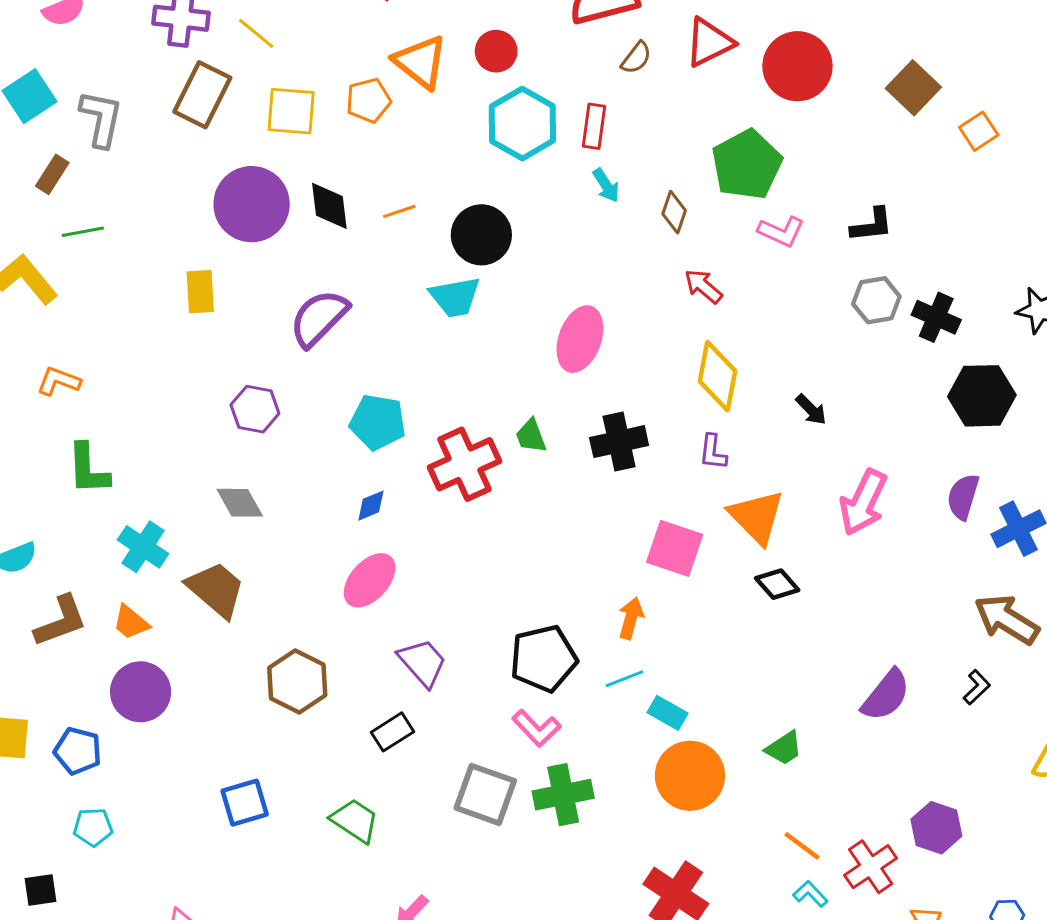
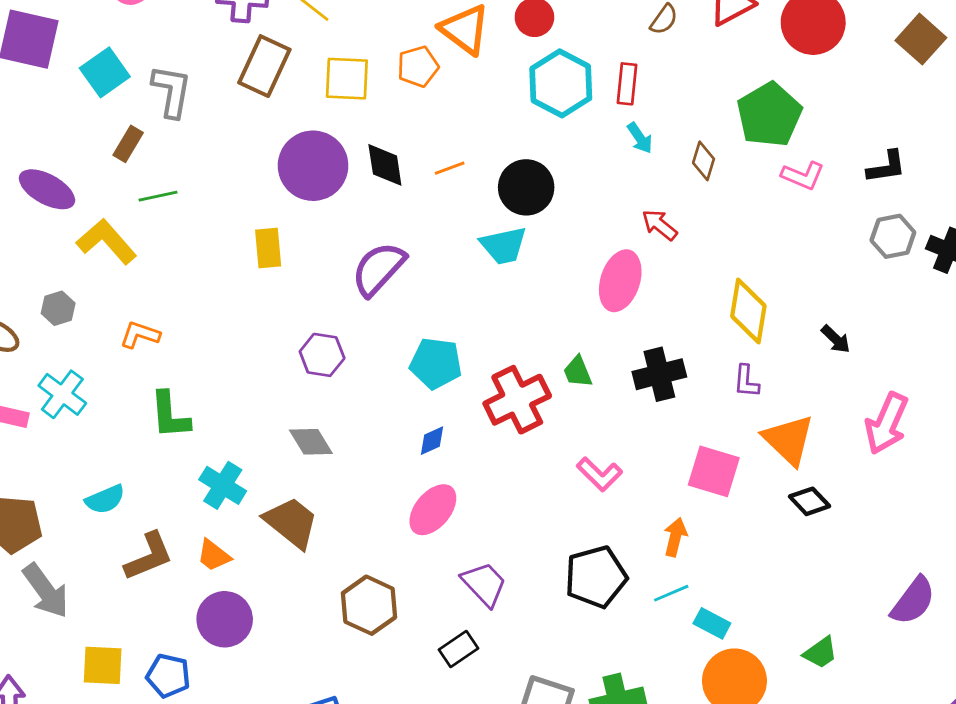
red arrow: (703, 286) -> (660, 225), moved
pink L-shape: (536, 728) -> (599, 474), moved

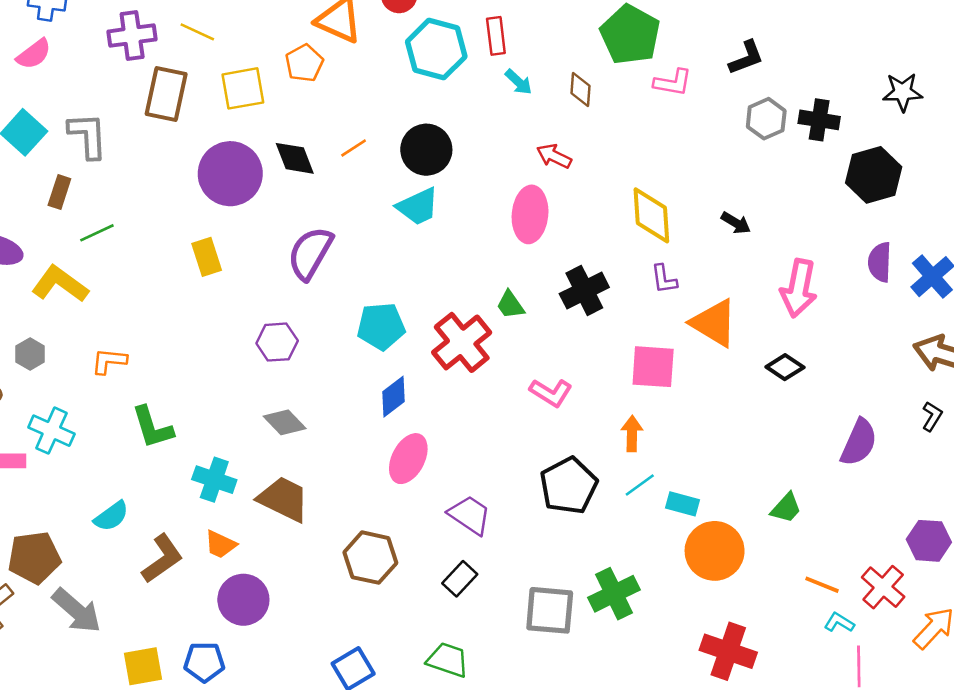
blue diamond: (432, 441) -> (393, 397), size x1.4
black diamond: (809, 501) -> (785, 367), moved

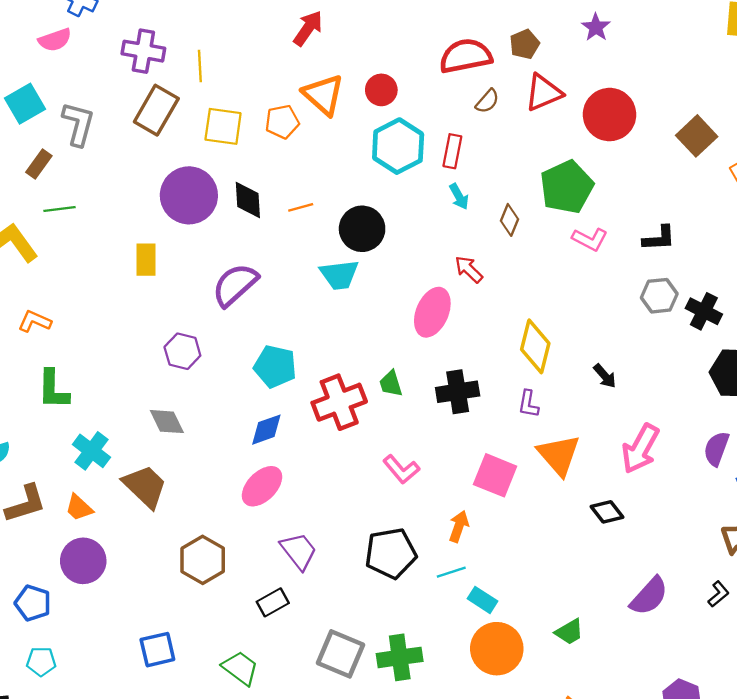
yellow line: (197, 32) -> (200, 66), turned 44

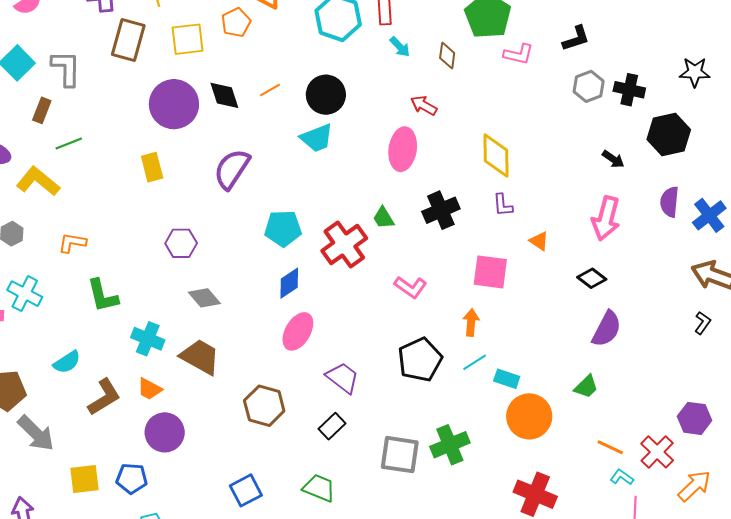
purple hexagon: (182, 351) -> (181, 243), moved
black arrow: (605, 376) -> (613, 159), moved
orange triangle: (559, 455) -> (539, 241), size x0.5
purple semicircle: (649, 596) -> (607, 329), moved

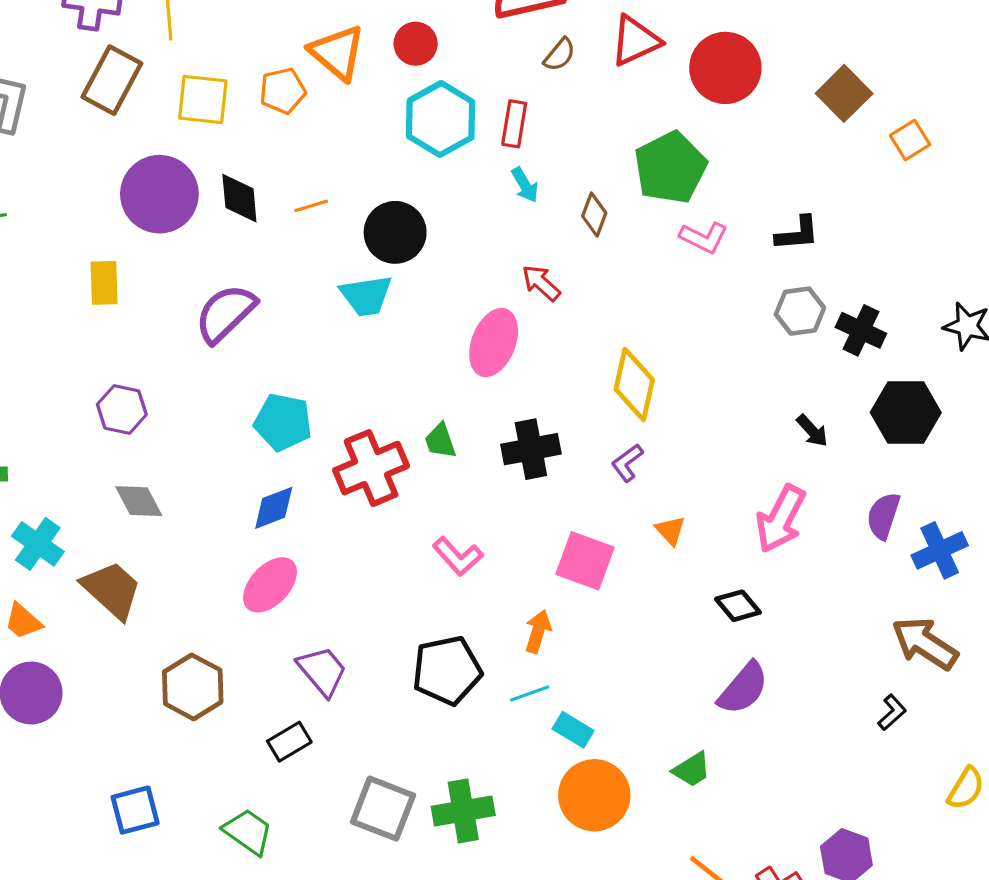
purple L-shape: (503, 205) -> (627, 463), turned 45

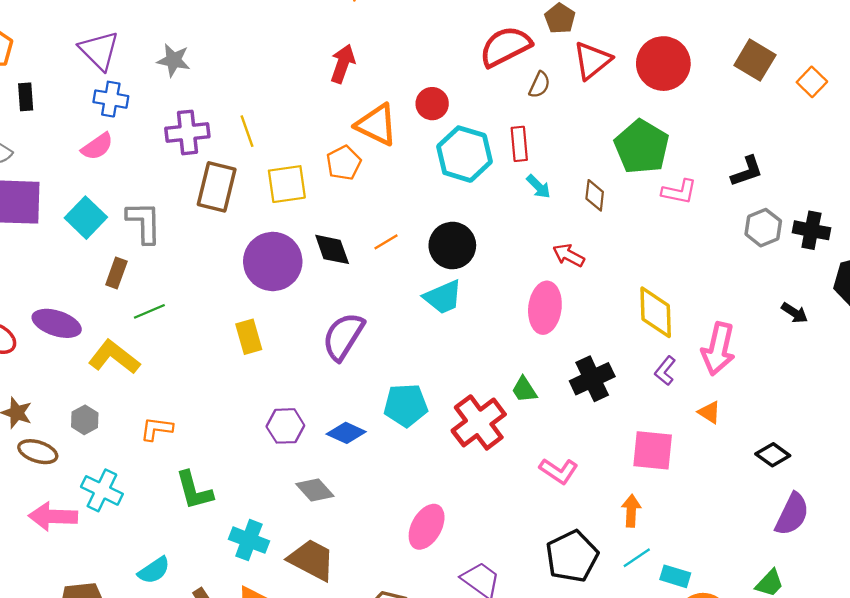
blue diamond: (274, 508) -> (346, 433), moved, turned 60
pink arrow: (781, 519) -> (718, 349), moved

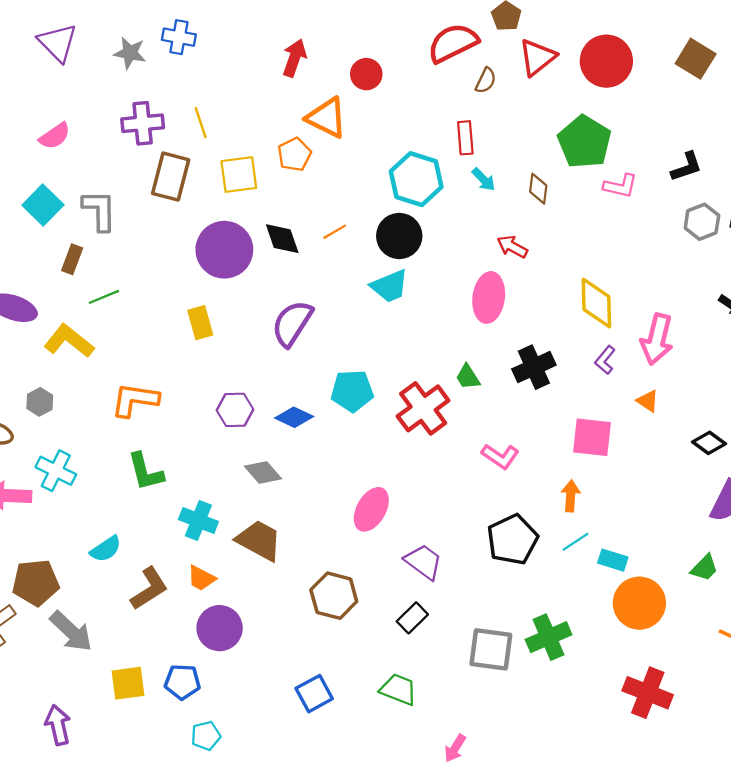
blue cross: (111, 99) -> (179, 37), moved
red circle: (432, 104) -> (366, 74), moved
cyan hexagon: (464, 154) -> (416, 179), moved
orange L-shape: (157, 429) -> (135, 400), moved, size x1.5

